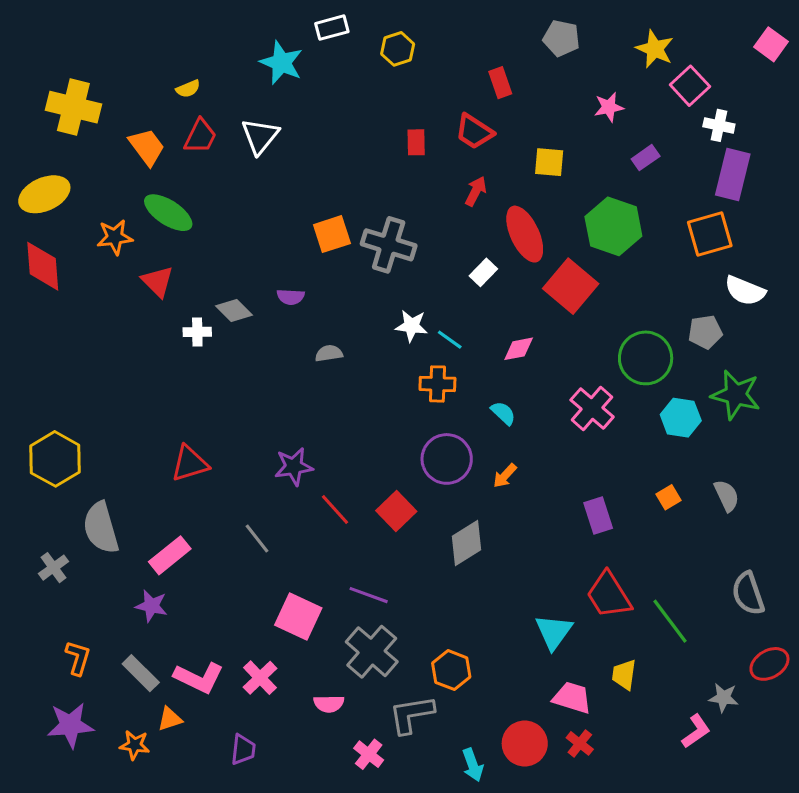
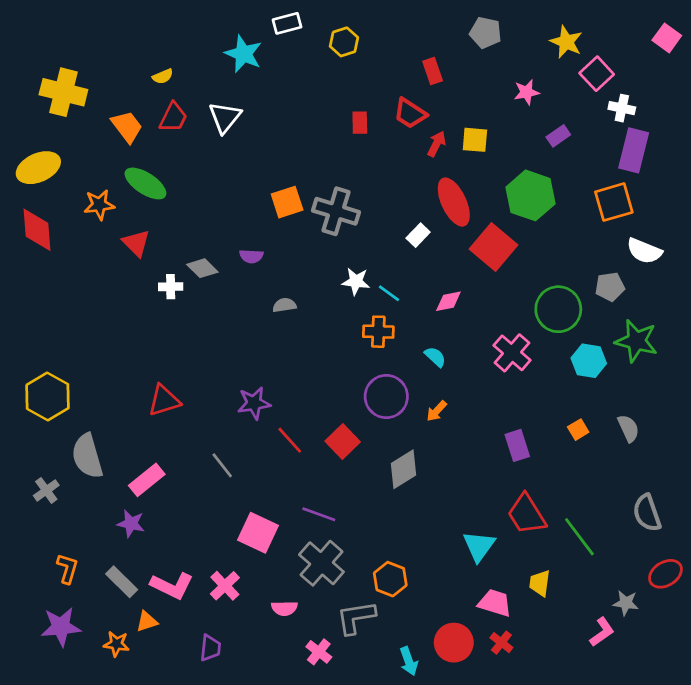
red arrow: (476, 191) -> (437, 144), moved

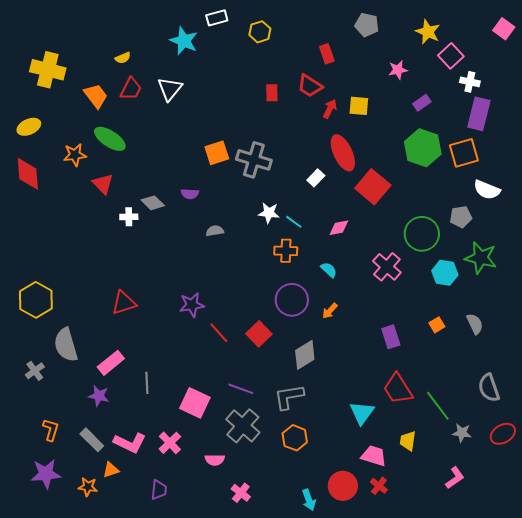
yellow ellipse: (38, 168) -> (29, 127), size x0.7
green hexagon: (531, 195) -> (423, 148), moved
gray line: (222, 465) -> (147, 383), moved, turned 35
gray star: (626, 603) -> (462, 433), moved
gray L-shape: (356, 617) -> (289, 397), moved

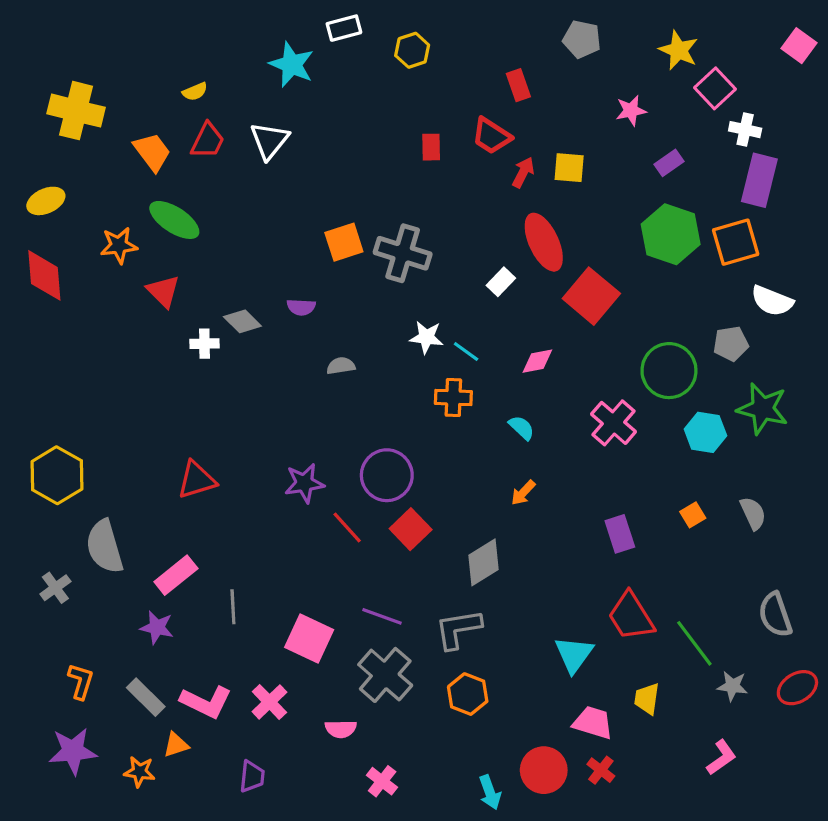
purple circle: (292, 300) -> (387, 475), moved

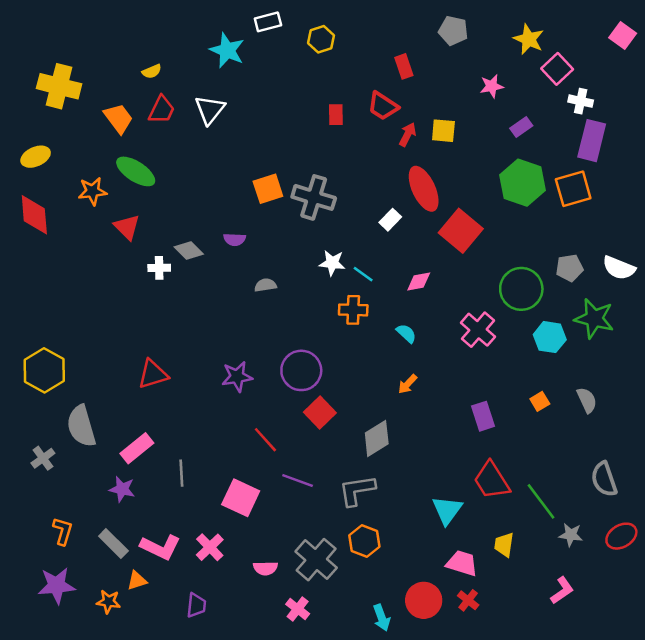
white semicircle: (772, 301) -> (619, 268), moved
red line: (347, 528) -> (265, 440), moved
gray cross: (385, 675) -> (316, 560), moved

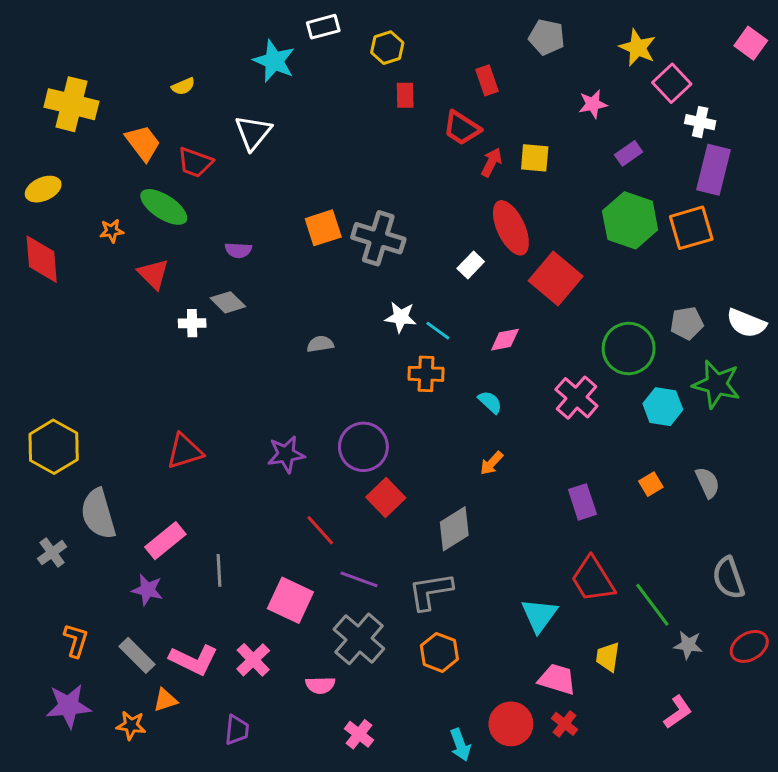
red trapezoid: (162, 110) -> (195, 162), moved, turned 84
red rectangle: (336, 115) -> (405, 95), moved
orange star: (92, 191) -> (112, 231), size x0.7
purple semicircle: (235, 239) -> (238, 250), moved
gray cross: (316, 560) -> (359, 639), moved

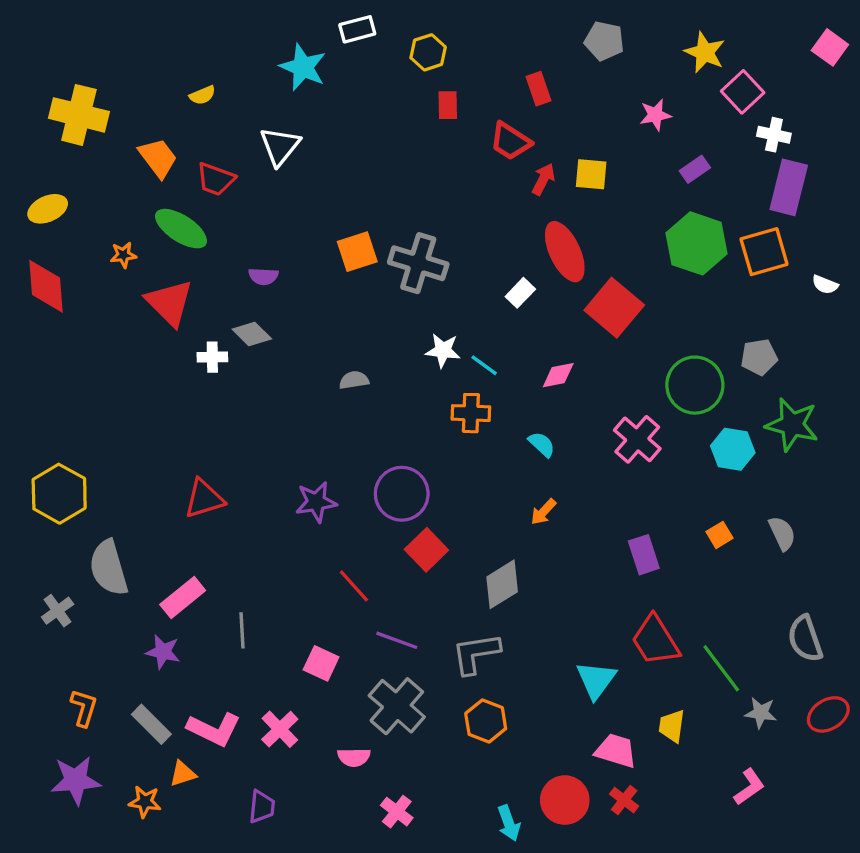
red triangle: (153, 274) -> (170, 303), size x1.4
white semicircle: (746, 323) -> (825, 285), moved, size x0.6
pink square: (290, 600) -> (321, 663), size x0.7

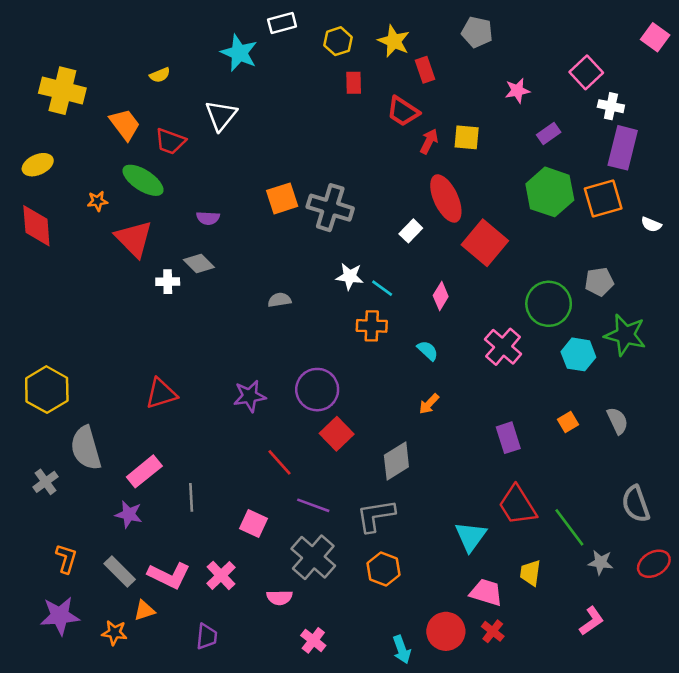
yellow star: (705, 52) -> (394, 41), moved
pink diamond: (558, 375) -> (441, 296), turned -48

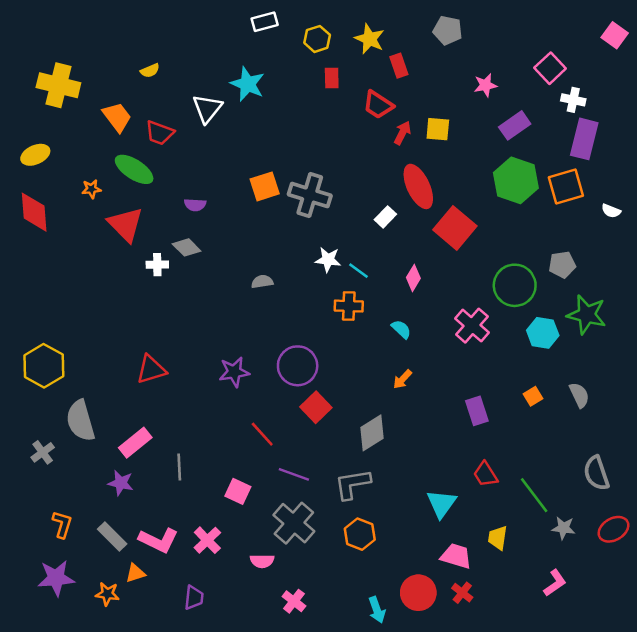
cyan star: (239, 53) -> (248, 84), moved
purple rectangle: (549, 133) -> (515, 125), size x1.4
red trapezoid: (517, 505) -> (485, 474), size x0.7

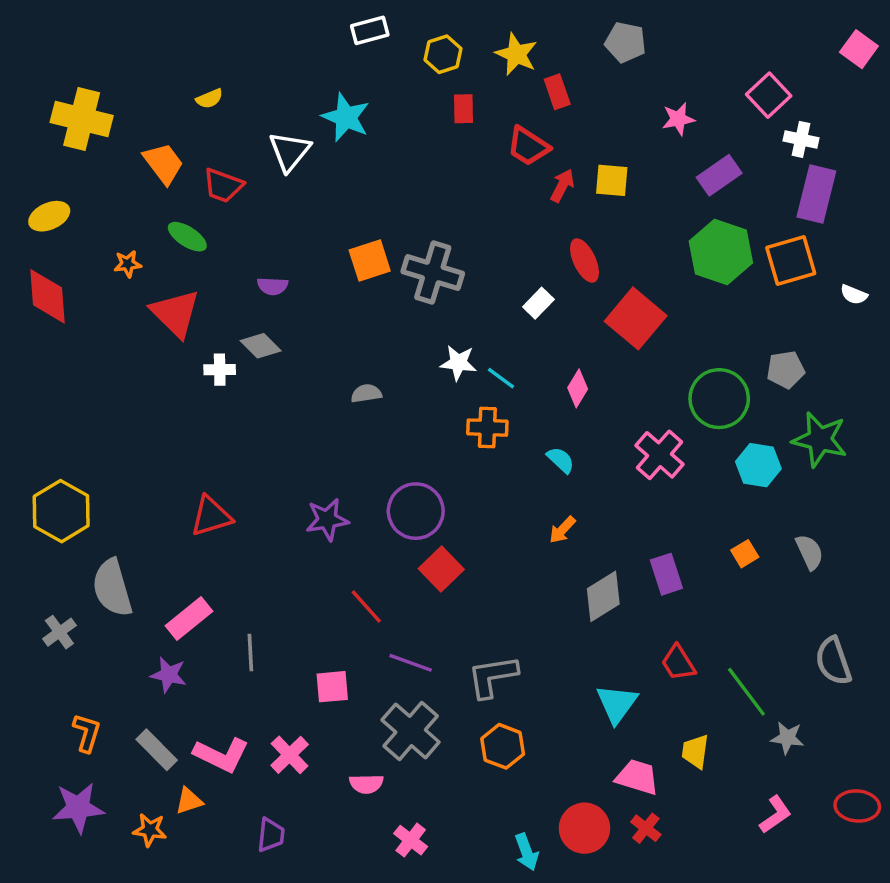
green ellipse: (134, 169) -> (187, 237), size x0.7
red ellipse: (418, 186) -> (584, 260), size x0.7
gray diamond: (372, 433) -> (603, 596), moved
pink square: (238, 491) -> (332, 687), turned -30
red ellipse: (613, 529) -> (857, 806), moved, turned 36

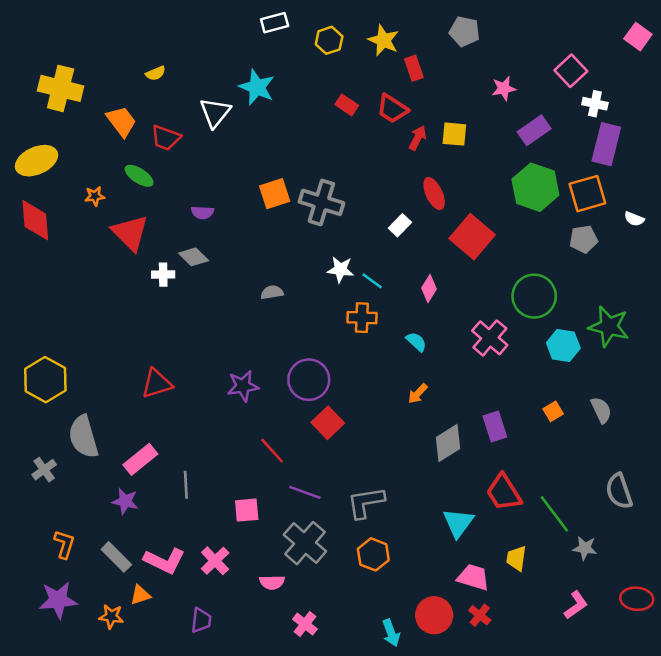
red rectangle: (463, 109) -> (347, 105), moved, turned -55
yellow ellipse: (49, 216) -> (37, 161), size x1.4
gray pentagon: (786, 370) -> (584, 239), moved
red trapezoid: (678, 663) -> (504, 492), size x1.4

